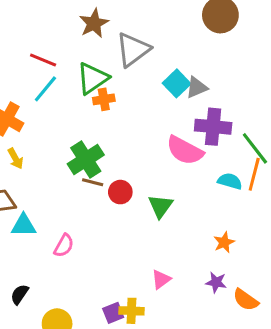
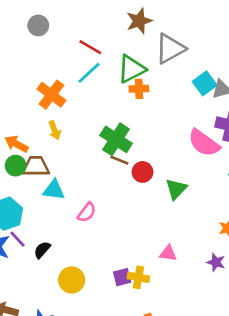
green cross: (86, 159) -> (116, 139), turned -32
pink triangle: (161, 279) -> (168, 253), turned 36

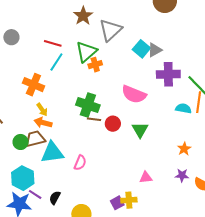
pink semicircle: (204, 143) -> (134, 94), moved
orange arrow: (16, 144) -> (43, 123), moved
cyan triangle: (54, 190) -> (52, 153), size x1.4

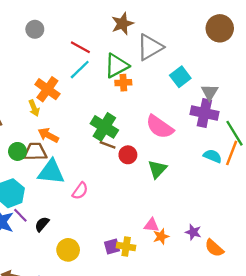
gray triangle: (155, 50) -> (210, 92), moved, turned -42
yellow arrow: (42, 110) -> (34, 108), moved
orange star: (184, 149) -> (161, 236), moved

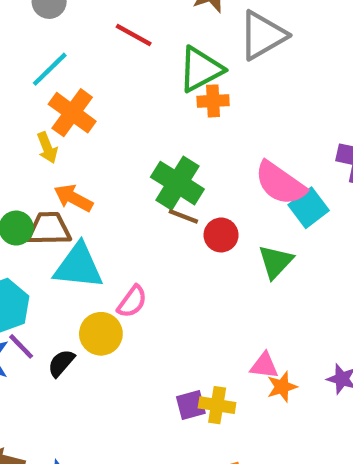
cyan line: (80, 70) -> (50, 69), moved
cyan square: (180, 77) -> (309, 208), moved
yellow circle: (68, 250) -> (101, 334), moved

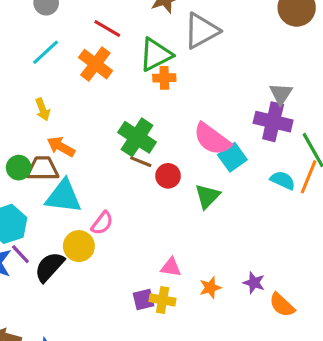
orange cross: (72, 113) -> (95, 64), moved
black semicircle: (61, 363) -> (49, 267), size x1.5
pink triangle: (264, 366) -> (171, 267), moved

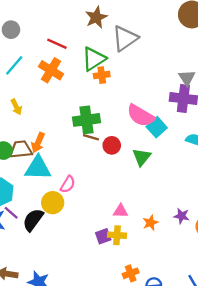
green cross: (137, 137) -> (87, 120), turned -35
orange arrow: (61, 147) -> (38, 143), moved, turned -90

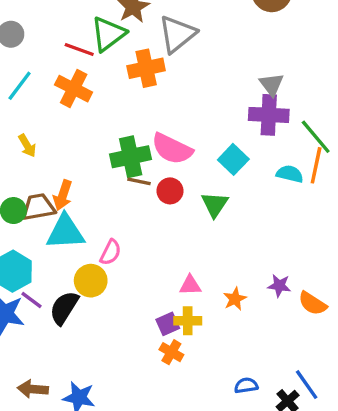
green triangle: (94, 59) -> (108, 34), moved
orange cross: (102, 75) -> (146, 68), moved, size x1.5
pink semicircle: (141, 116) -> (172, 149), moved
orange cross: (131, 273) -> (171, 352), moved, turned -35

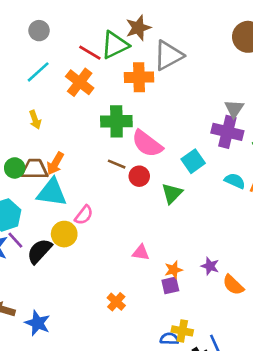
green cross: (131, 157) -> (116, 121), moved
yellow cross: (188, 321) -> (182, 331), moved
purple square: (168, 324) -> (170, 285), moved

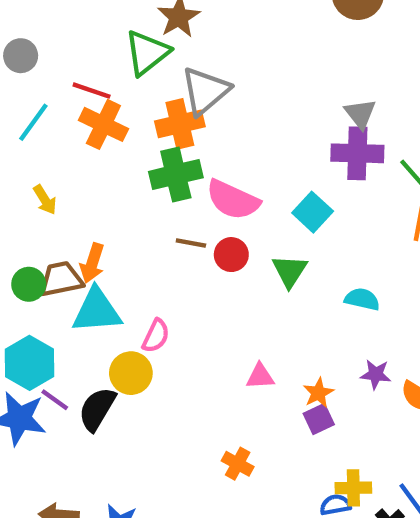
red line: (90, 53) -> (92, 91), moved
gray triangle: (168, 55) -> (205, 91), moved
orange cross: (139, 77) -> (180, 124), moved
cyan semicircle: (235, 181) -> (362, 299), moved

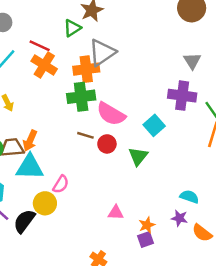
green triangle: (147, 53) -> (72, 28), size x0.7
gray triangle: (360, 114) -> (192, 61), moved
cyan semicircle: (362, 299) -> (189, 197), moved

